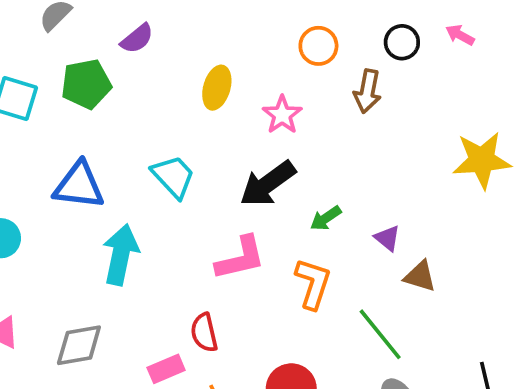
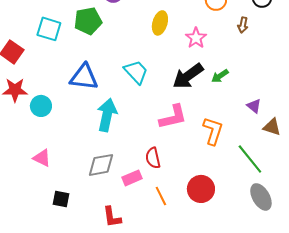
brown arrow: (367, 91) -> (243, 25), size x0.7
green arrow: (326, 218) -> (220, 76), moved
gray diamond: (79, 345) -> (101, 165), moved

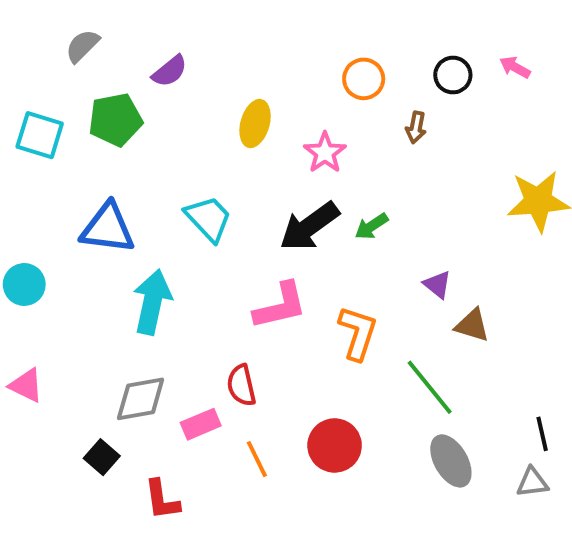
black square: (61, 199) -> (102, 457), moved, turned 30

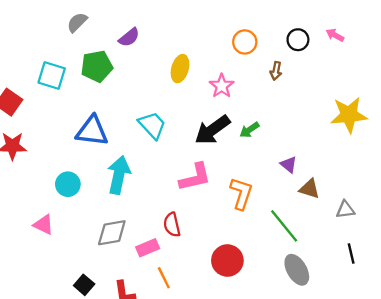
cyan circle: (24, 284) -> (68, 184), moved
black square: (102, 457) -> (84, 285), moved
orange line: (257, 459) -> (164, 278), moved
gray triangle: (532, 482) -> (345, 210), moved

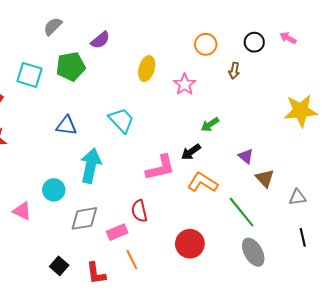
black arrow: (212, 130) -> (191, 152), moved, size x0.6
blue triangle: (92, 131) -> (66, 126), size x0.7
cyan circle: (68, 184) -> (54, 190), moved
brown triangle: (309, 189) -> (265, 178), turned 30
orange L-shape: (241, 193) -> (203, 183), turned -76

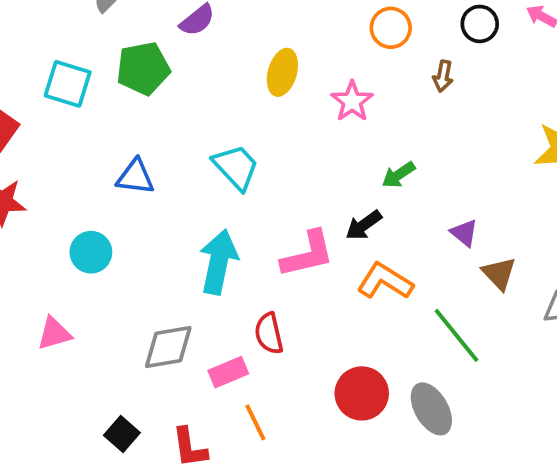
cyan arrow: (91, 166) -> (219, 262), moved
cyan circle: (54, 190) -> (91, 252), moved
pink triangle: (22, 211) -> (54, 333), turned -42
gray ellipse: (253, 252) -> (431, 409), moved

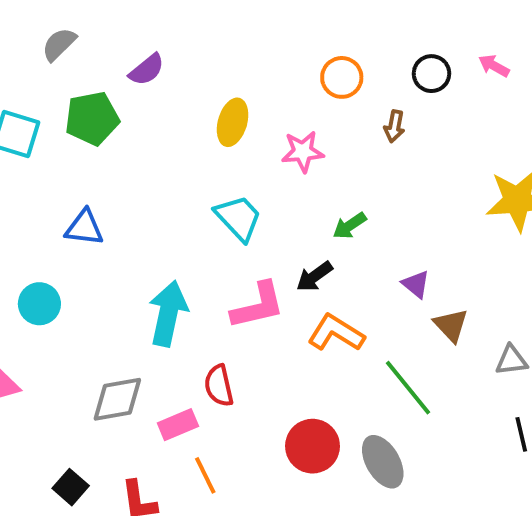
pink star: (352, 101) -> (303, 152), turned 30
cyan trapezoid: (236, 167) -> (238, 218), moved

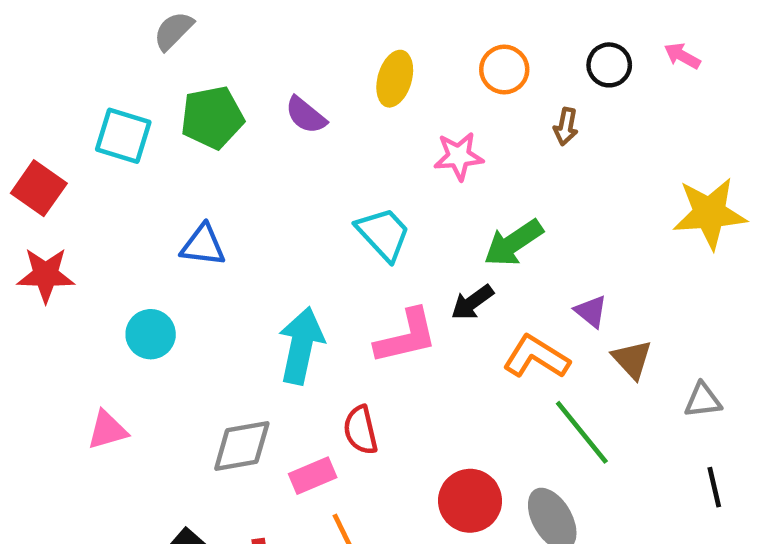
purple semicircle: (147, 70) -> (306, 115), moved, turned 78
yellow ellipse: (233, 122) -> (395, 79), moved
green arrow: (350, 226) -> (513, 243), size x1.5
orange L-shape: (336, 333) -> (536, 357), moved

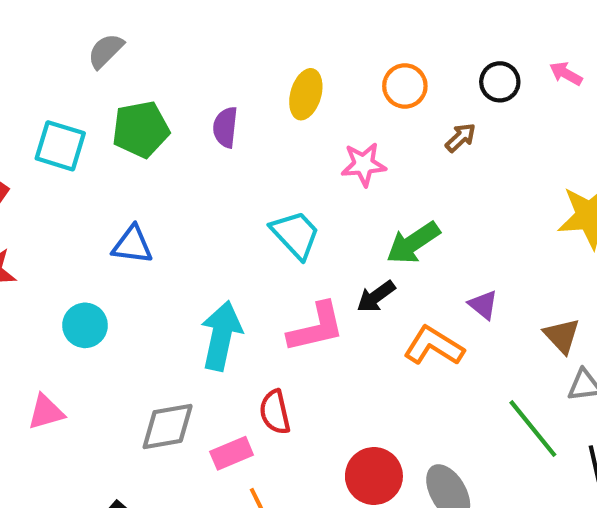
purple semicircle: (306, 115) -> (225, 127), turned 57
brown arrow: (566, 127) -> (461, 138), turned -144
brown triangle: (632, 359) -> (562, 336), moved
green line: (582, 432) -> (533, 429), moved

